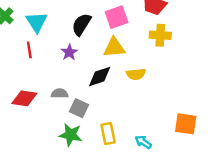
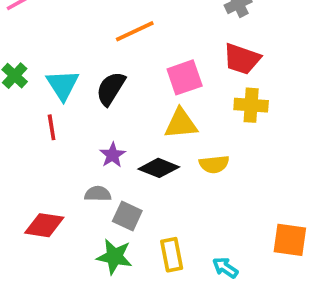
black semicircle: (81, 24) -> (111, 89), moved
purple star: (69, 52) -> (113, 155), moved
black diamond: (100, 77) -> (159, 168), turned 40
red diamond: (24, 98) -> (44, 225), moved

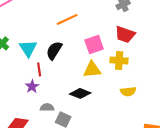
yellow cross: (251, 105) -> (119, 60), moved
red line: (52, 127) -> (39, 69), moved
purple star: (113, 155) -> (32, 86), moved
yellow semicircle: (214, 164) -> (128, 91), moved

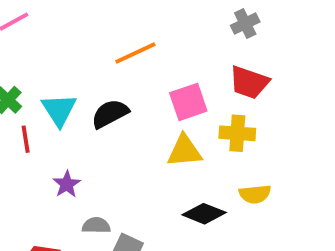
black semicircle: (54, 50) -> (110, 114), turned 30
red line: (39, 69) -> (26, 139), moved
black diamond: (80, 93) -> (204, 214), moved

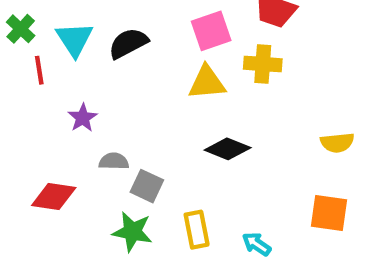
yellow semicircle: (255, 194) -> (337, 143), moved

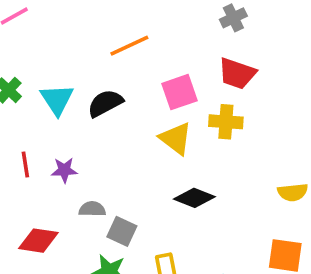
red line: (39, 70) -> (25, 164), moved
yellow triangle: (207, 83) -> (176, 138), turned 42
purple star: (83, 118) -> (64, 170), turned 30

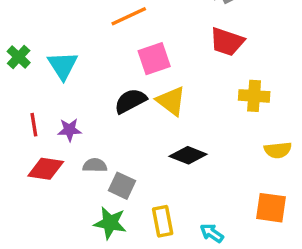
pink square: (179, 92) -> (154, 59), moved
black semicircle: (105, 103) -> (130, 101), moved
yellow cross: (226, 122) -> (254, 96), moved
red diamond: (38, 241) -> (46, 169), moved

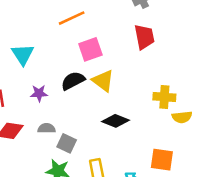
red trapezoid: (227, 42) -> (144, 37), turned -120
yellow cross: (254, 96) -> (164, 97), moved
purple star: (69, 130) -> (39, 93), moved
orange square: (271, 208) -> (162, 160), moved

